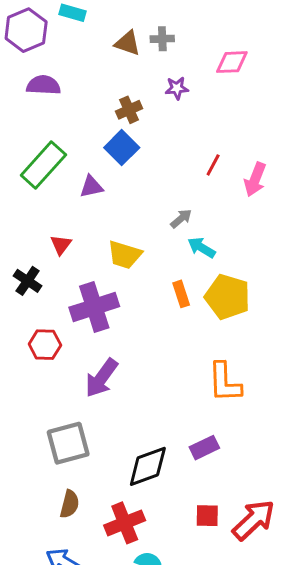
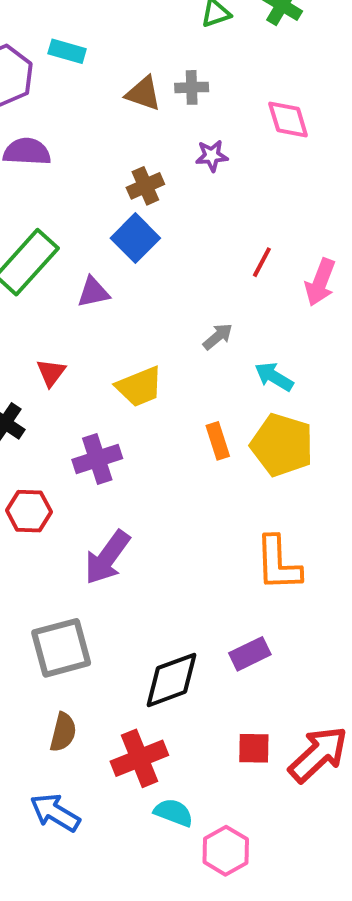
pink diamond: (232, 62) -> (288, 120), turned 76
cyan arrow: (201, 248) -> (274, 377), moved
yellow trapezoid: (125, 255) -> (139, 387), turned -39
purple cross: (94, 307) -> (97, 459), size x0.7

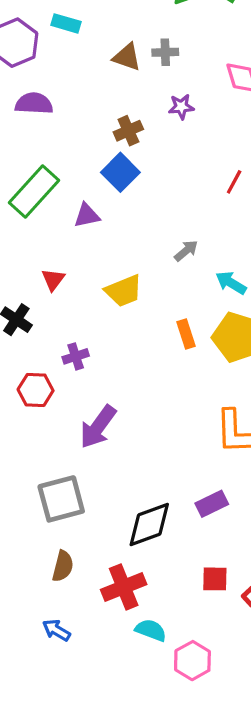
red line: (262, 262) -> (234, 182), moved
purple cross: (97, 459) -> (76, 356), moved, size x0.7
blue arrow: (55, 813) -> (56, 630), size x0.7

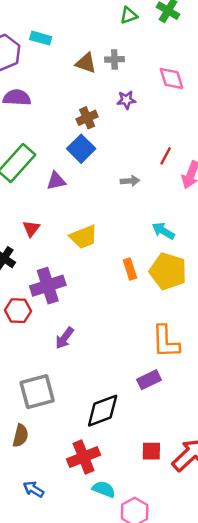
gray arrow: (186, 251) -> (130, 181), moved, turned 36
purple cross: (76, 356) -> (48, 286), size x1.8
purple arrow: (98, 427) -> (64, 338), size x0.7
purple rectangle: (212, 504) -> (149, 380), moved
brown semicircle: (63, 566) -> (20, 436), moved

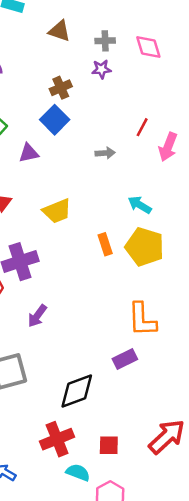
gray cross: (114, 59) -> (105, 41), moved
red square: (151, 451) -> (109, 445), moved

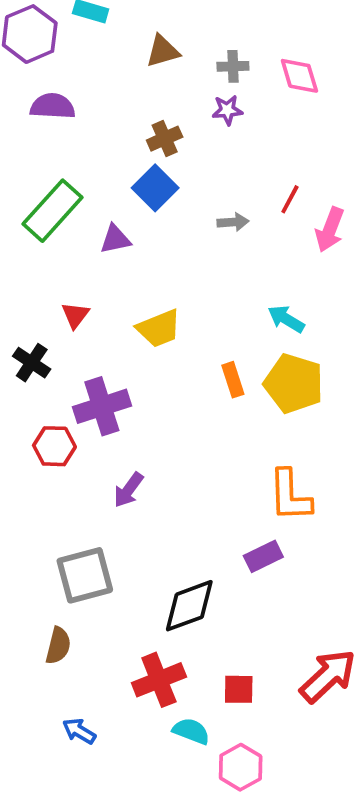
brown triangle: (60, 31) -> (163, 51), turned -35
gray arrow: (105, 153) -> (233, 222), moved

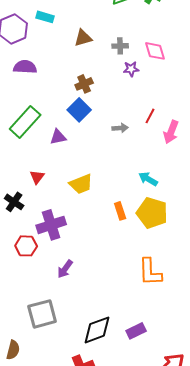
purple star: (227, 110) -> (131, 69), moved
purple rectangle: (263, 556) -> (136, 331), moved
brown semicircle: (58, 646) -> (13, 350), moved

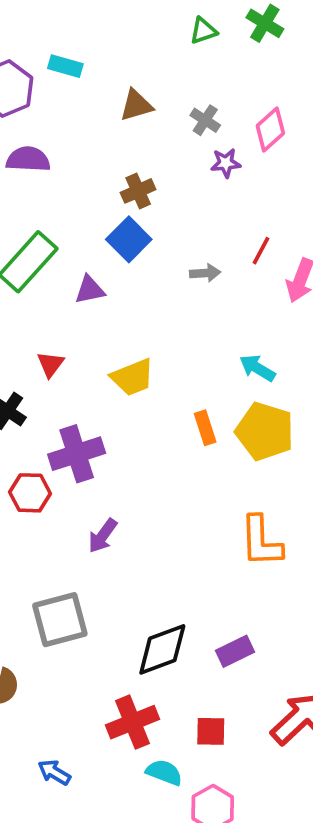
gray cross: (120, 46) -> (205, 120), turned 35
pink diamond: (155, 51) -> (270, 129), turned 65

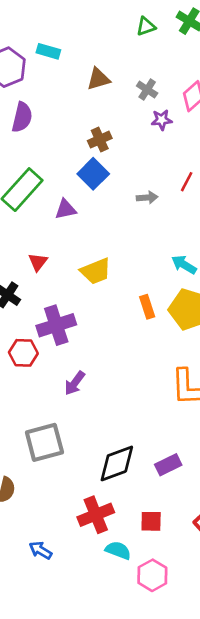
purple semicircle: (28, 159) -> (22, 117), turned 100

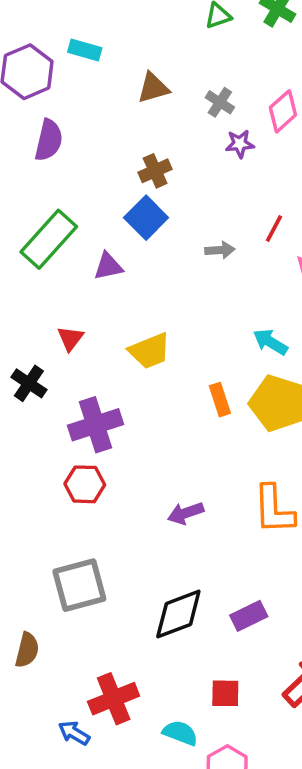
red hexagon: (23, 353) -> (85, 484), moved
purple arrow: (75, 383) -> (186, 513), moved, turned 35
red cross: (96, 515) -> (114, 699), moved

